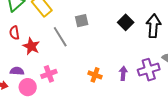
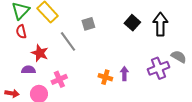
red semicircle: (14, 33) -> (21, 32), moved
purple semicircle: (17, 71) -> (28, 70), moved
purple arrow: (123, 73) -> (124, 74), moved

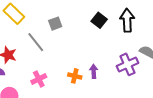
pink cross: (59, 79) -> (39, 79), moved

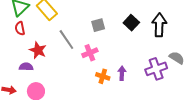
gray square: (55, 24) -> (98, 25), moved
pink cross: (39, 79) -> (90, 53), moved

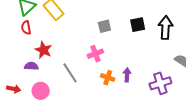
black square: (131, 23) -> (138, 25), turned 35
gray line: (66, 40) -> (70, 73), moved
purple cross: (156, 69) -> (160, 83), moved

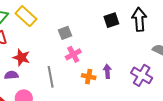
gray square: (104, 26) -> (65, 33), moved
gray line: (70, 73) -> (51, 77), turned 30
purple cross: (160, 83) -> (142, 75), turned -35

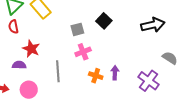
black arrow: (139, 19) -> (153, 25), turned 75
black square: (111, 20) -> (104, 21), moved, turned -35

